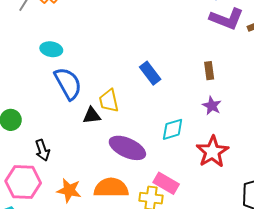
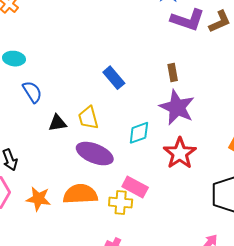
blue semicircle: (68, 83) -> (32, 92), size x0.7
yellow trapezoid: (109, 101) -> (88, 118), moved
purple star: (212, 106) -> (177, 107), size x1.8

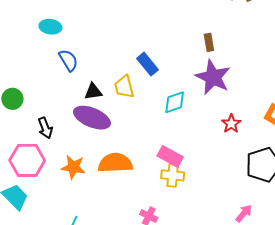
blue rectangle: (114, 78) -> (148, 64), moved
red star: (180, 153) -> (231, 124), moved, size x0.6
purple ellipse: (95, 154) -> (92, 118), moved
yellow cross: (121, 203) -> (173, 175), moved

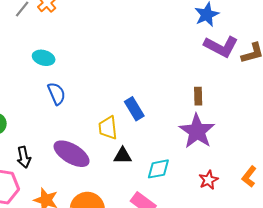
black triangle: (93, 92) -> (123, 156), moved
cyan diamond: (175, 102) -> (158, 169), moved

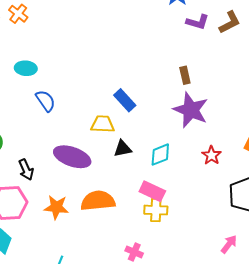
purple L-shape: (221, 46) -> (198, 22), size x0.7
yellow trapezoid: (108, 128) -> (103, 124), turned 110

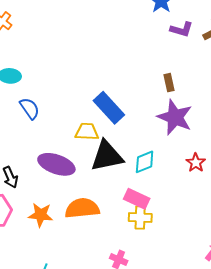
blue rectangle: (125, 100) -> (109, 108), size x1.4
black triangle: (123, 149) -> (107, 156), size x1.8

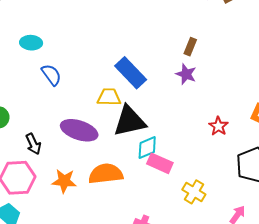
brown rectangle: (169, 83) -> (190, 47), turned 36
purple star: (175, 117) -> (186, 74), moved, size x0.6
cyan diamond: (145, 162) -> (147, 147), moved
yellow cross: (140, 217) -> (194, 192), moved, turned 30

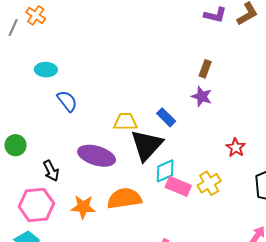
blue rectangle: (131, 73) -> (166, 117), moved, size x0.6
black triangle: (129, 121) -> (147, 145), turned -33
yellow cross: (194, 192) -> (209, 183), moved, turned 30

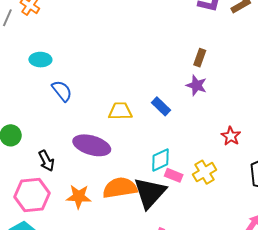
black triangle: (147, 145) -> (150, 193), moved
pink rectangle: (178, 186) -> (174, 175), size x0.7

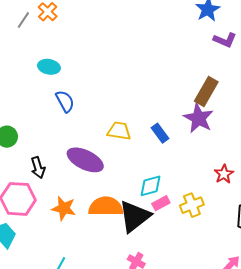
brown rectangle: (200, 58) -> (206, 91), size x1.6
purple star: (196, 85) -> (199, 118), size x1.4
pink rectangle: (174, 175) -> (161, 203), turned -60

